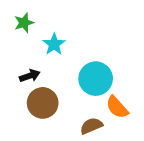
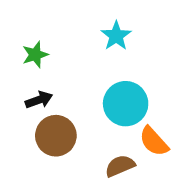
green star: (24, 23) -> (35, 55), moved
cyan star: (54, 44) -> (116, 36), moved

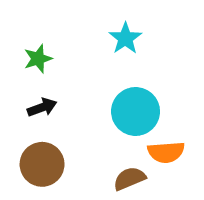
brown circle: (56, 136) -> (42, 164), moved
orange semicircle: (154, 141) -> (166, 152), turned -52

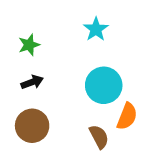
orange semicircle: (166, 152) -> (127, 116), turned -64
brown semicircle: (129, 179) -> (99, 137), turned 85

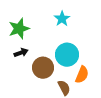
green star: (29, 45) -> (19, 29), size x1.5
brown circle: (32, 126) -> (43, 68), moved

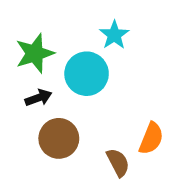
cyan circle: (67, 55) -> (87, 74), moved
brown circle: (43, 68) -> (59, 138), moved

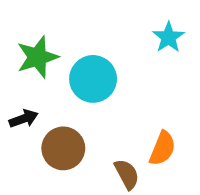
cyan star: (114, 35) -> (168, 37), moved
black arrow: (38, 98) -> (24, 119), moved

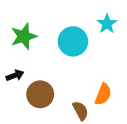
cyan circle: (93, 79) -> (73, 41), moved

